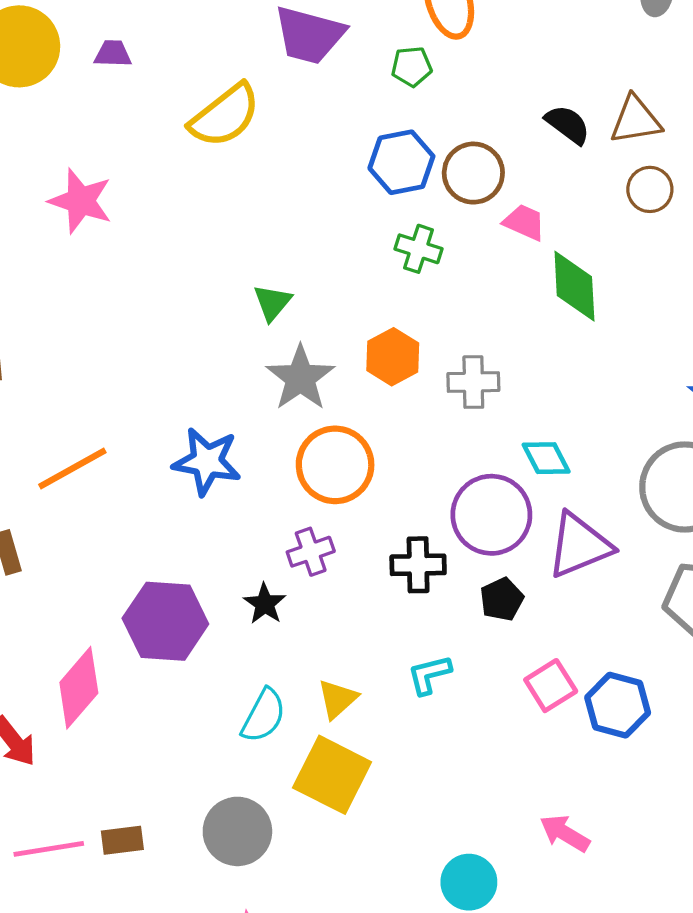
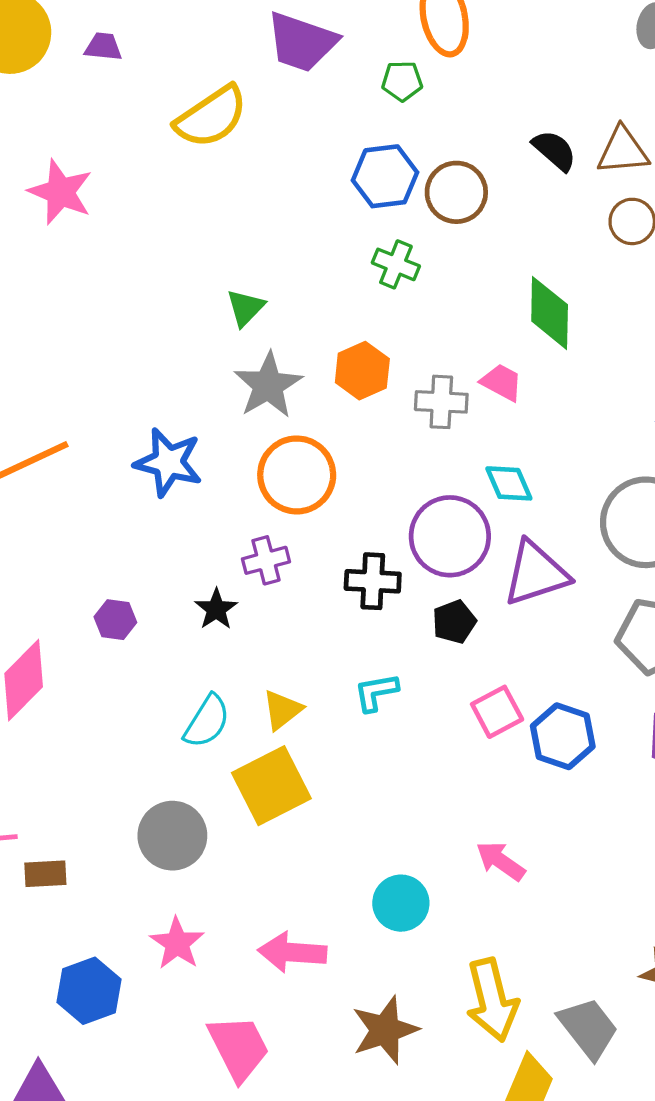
pink trapezoid: (524, 222) -> (502, 382), moved
purple hexagon: (165, 621) -> (115, 620), size x0.5
yellow square: (332, 775) -> (271, 786), turned 32
brown rectangle: (122, 840) -> (45, 874), moved

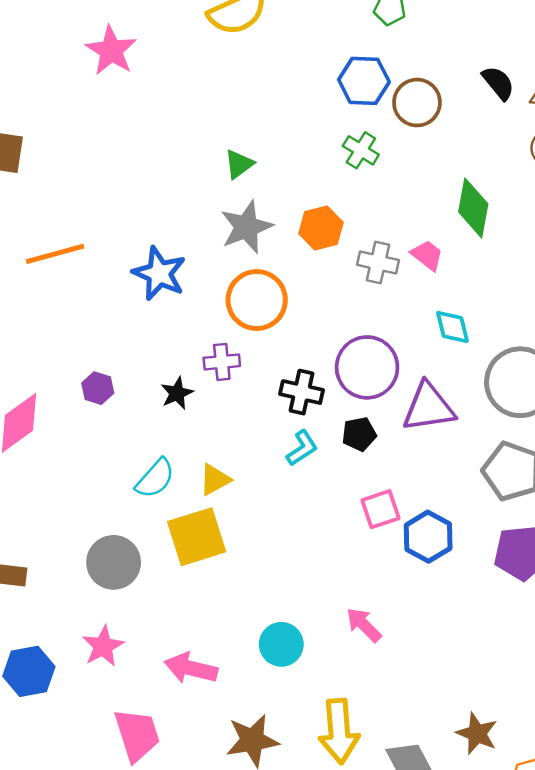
cyan diamond: (509, 483) -> (452, 327), moved
cyan L-shape: (376, 692) -> (302, 448), moved, turned 147

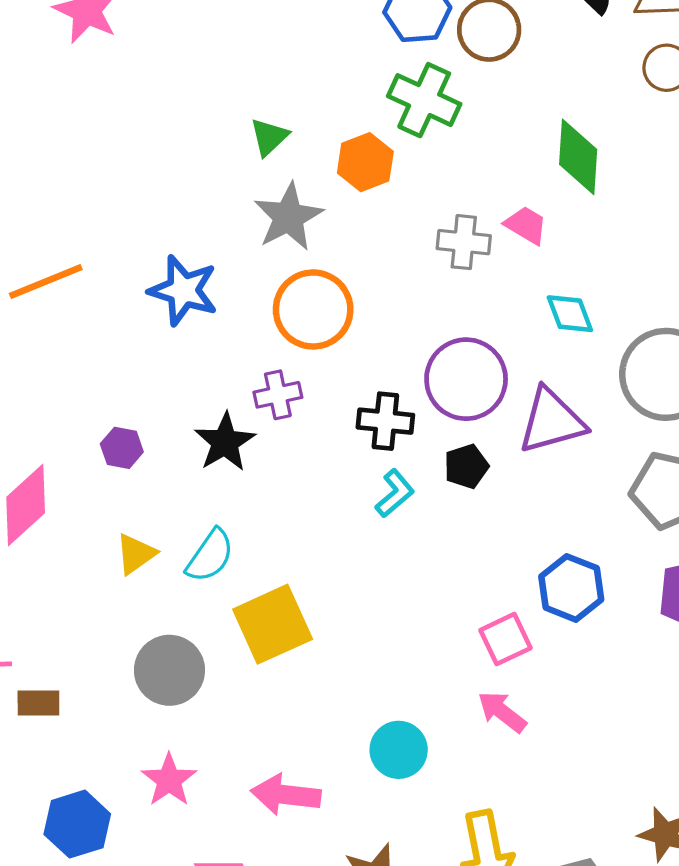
green cross: (361, 150) -> (424, 100), size x1.5
orange hexagon: (321, 228) -> (365, 162), moved
black star: (177, 393) -> (225, 442), size x1.4
yellow triangle: (215, 480) -> (136, 554), moved
pink square: (381, 509) -> (506, 639), moved

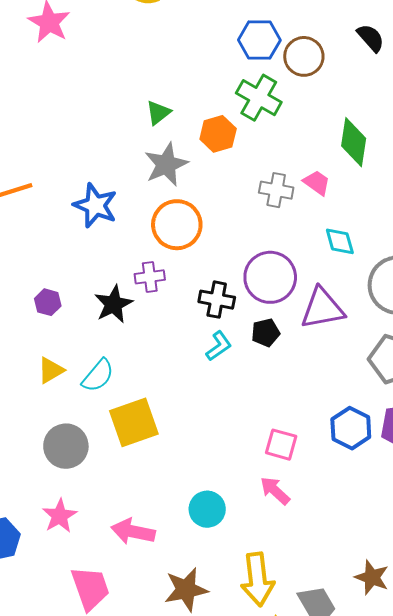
blue hexagon: (571, 588) -> (351, 428), moved
pink square: (506, 639) -> (281, 445), turned 36

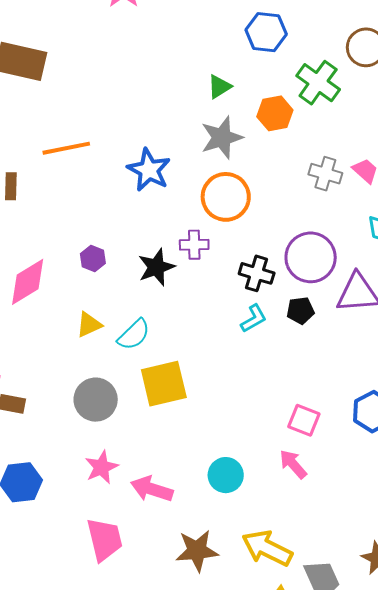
blue hexagon: (259, 40) -> (266, 32), moved
pink star: (60, 516) -> (101, 467), moved
yellow arrow: (258, 579) -> (267, 548), turned 117

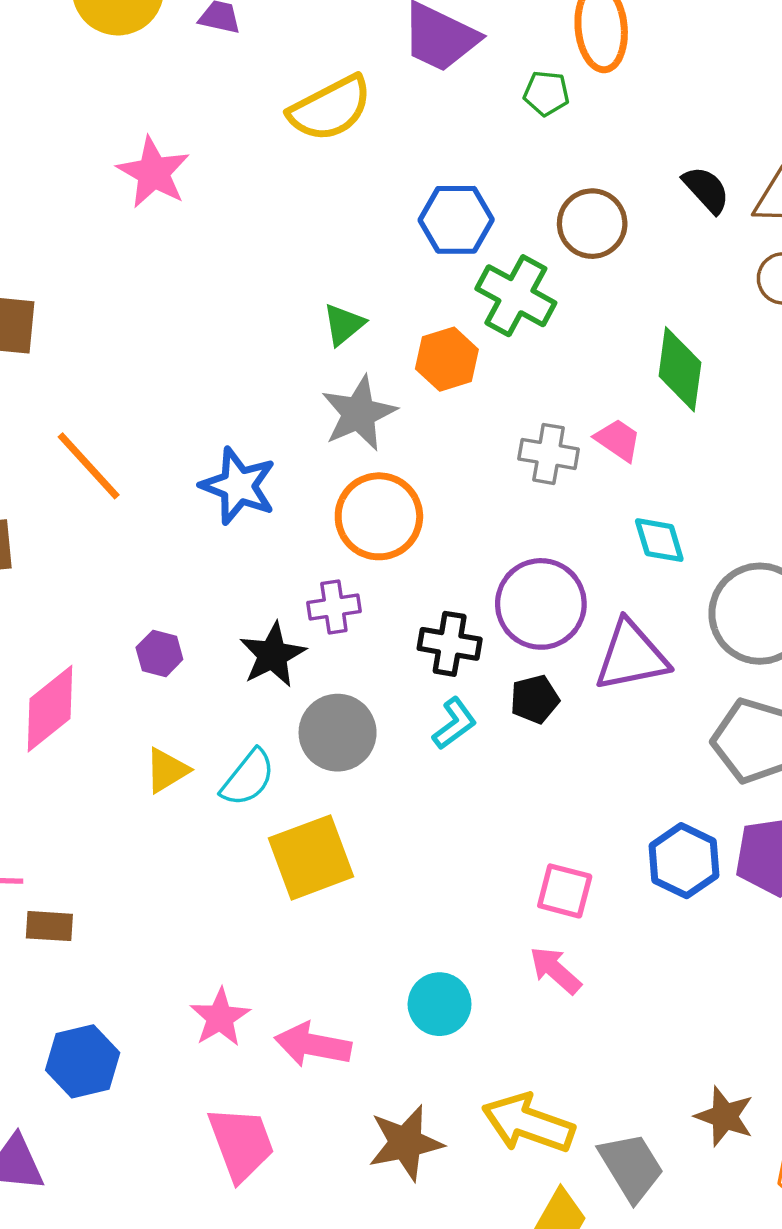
blue hexagon: (266, 32) -> (456, 220), moved
orange line: (66, 148) -> (89, 466), turned 66
gray circle: (96, 400) -> (338, 733), moved

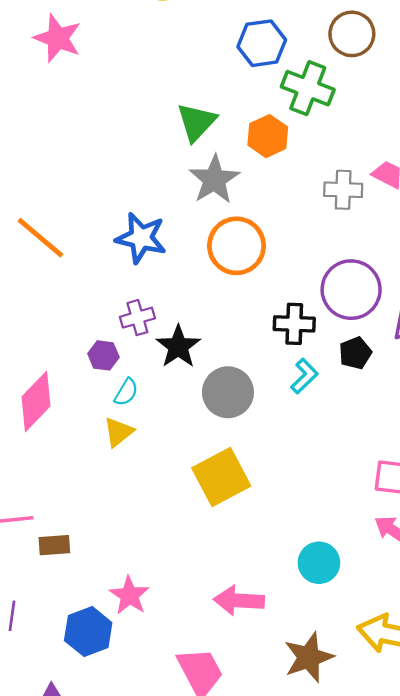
green triangle: (344, 324) -> (196, 122), size x1.4
purple cross: (334, 607) -> (137, 318), moved
cyan semicircle: (248, 778) -> (126, 392), moved, size x0.7
pink star: (220, 1017) -> (129, 595), moved

